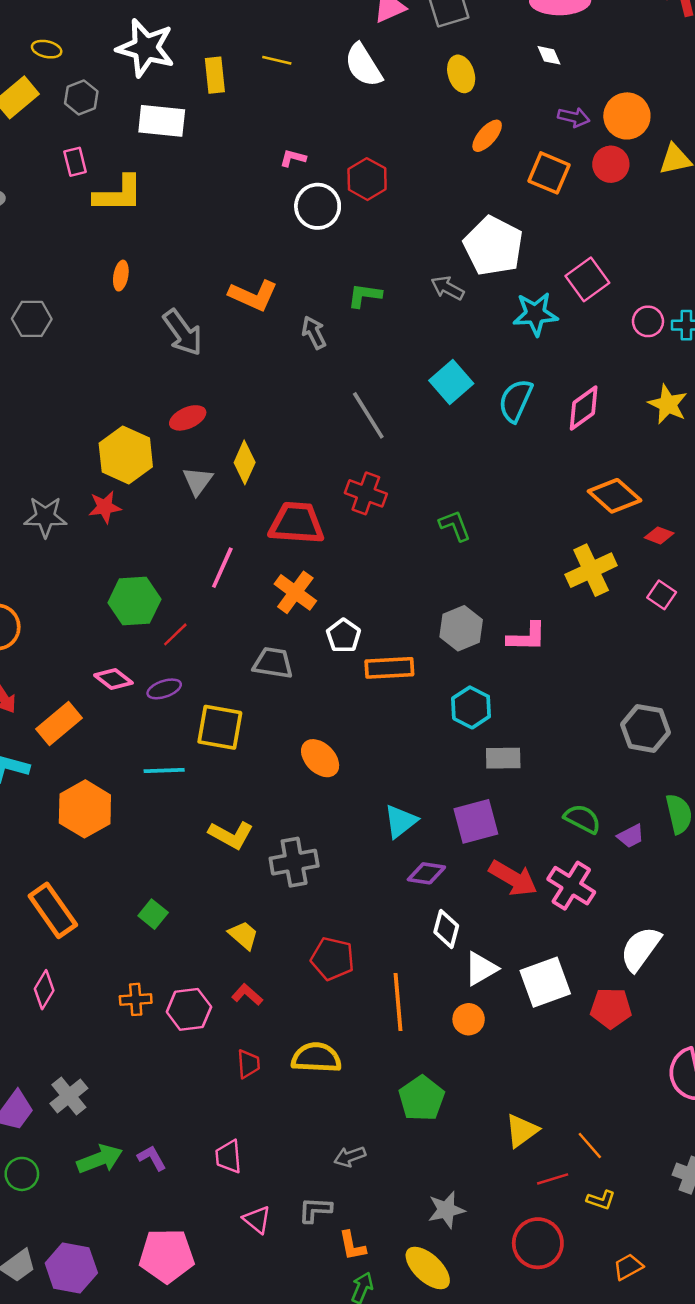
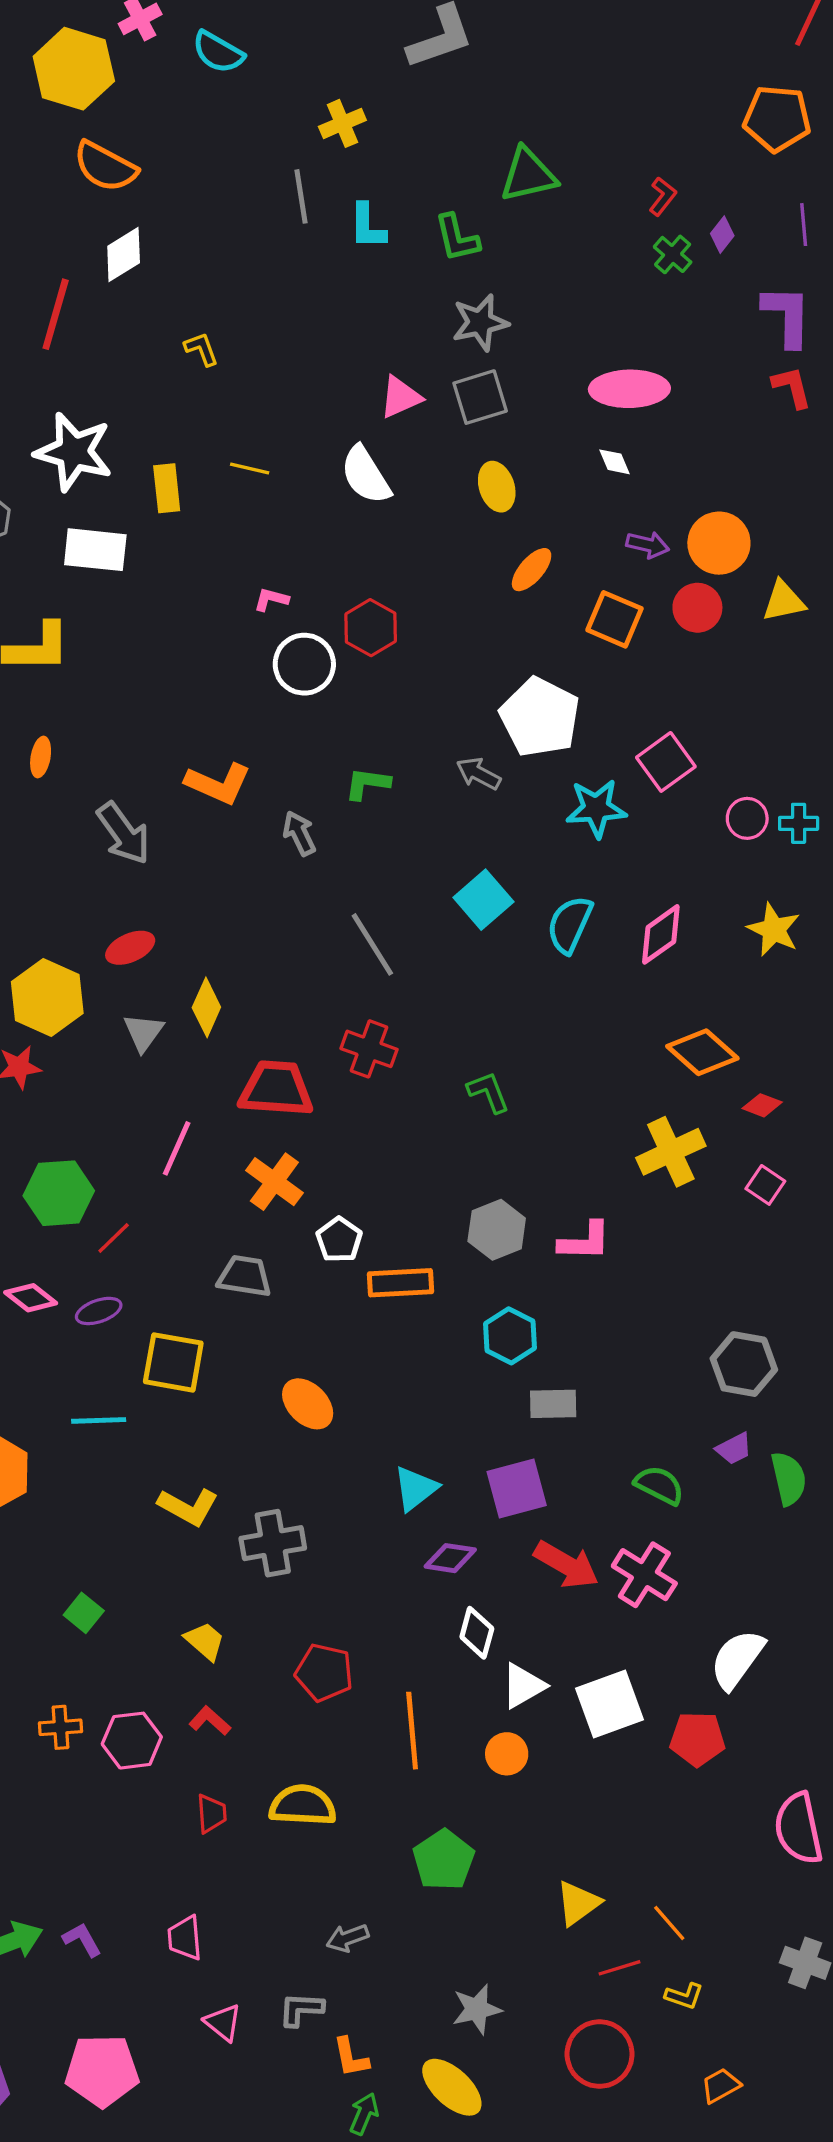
purple trapezoid: (631, 836) -> (734, 1449), moved

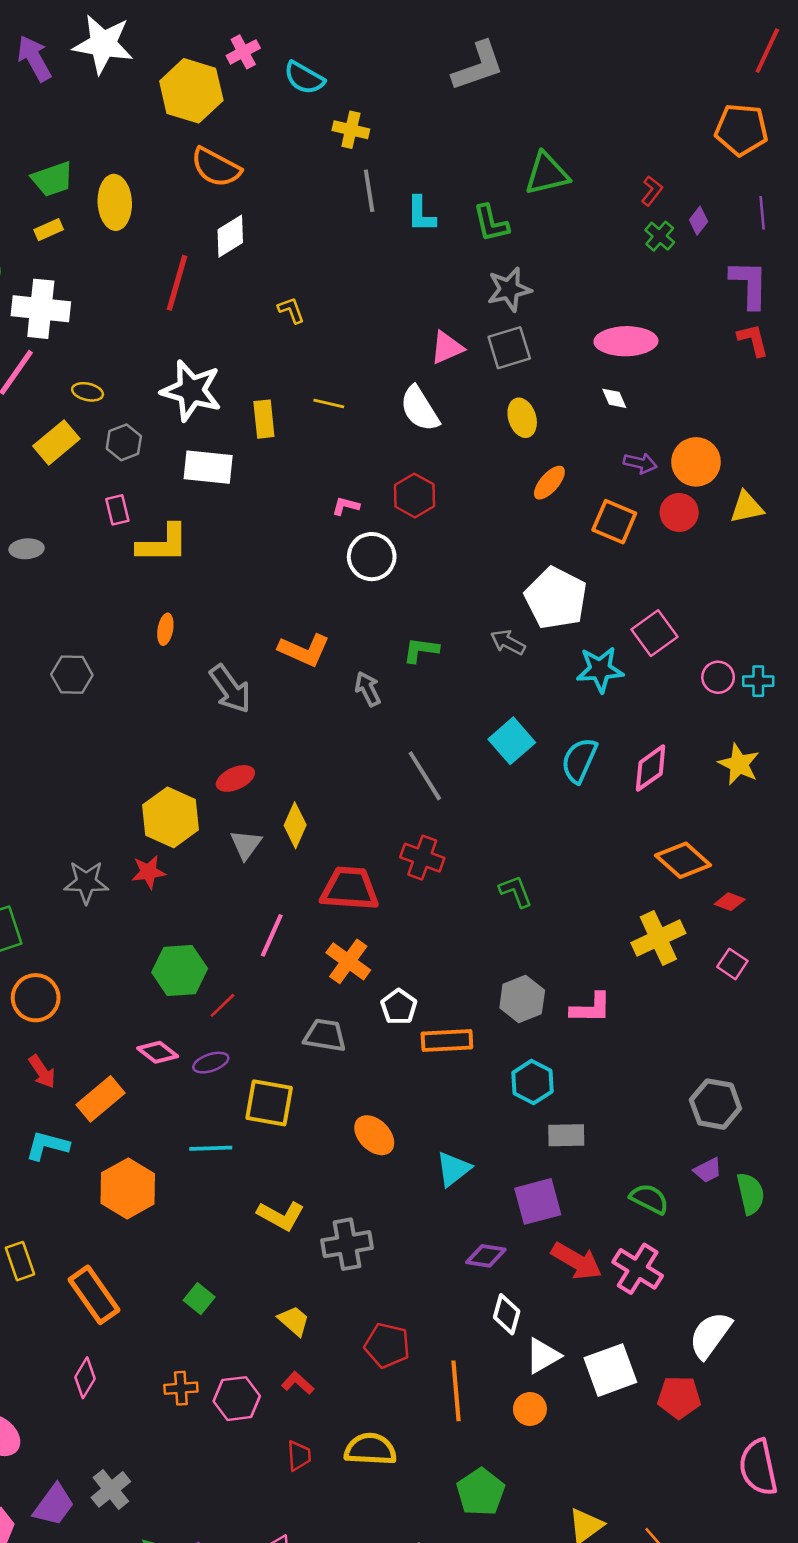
yellow cross: (342, 123) -> (351, 130), moved, turned 36
red hexagon: (371, 628) -> (414, 496), moved
cyan triangle: (415, 1488) -> (453, 1169), moved

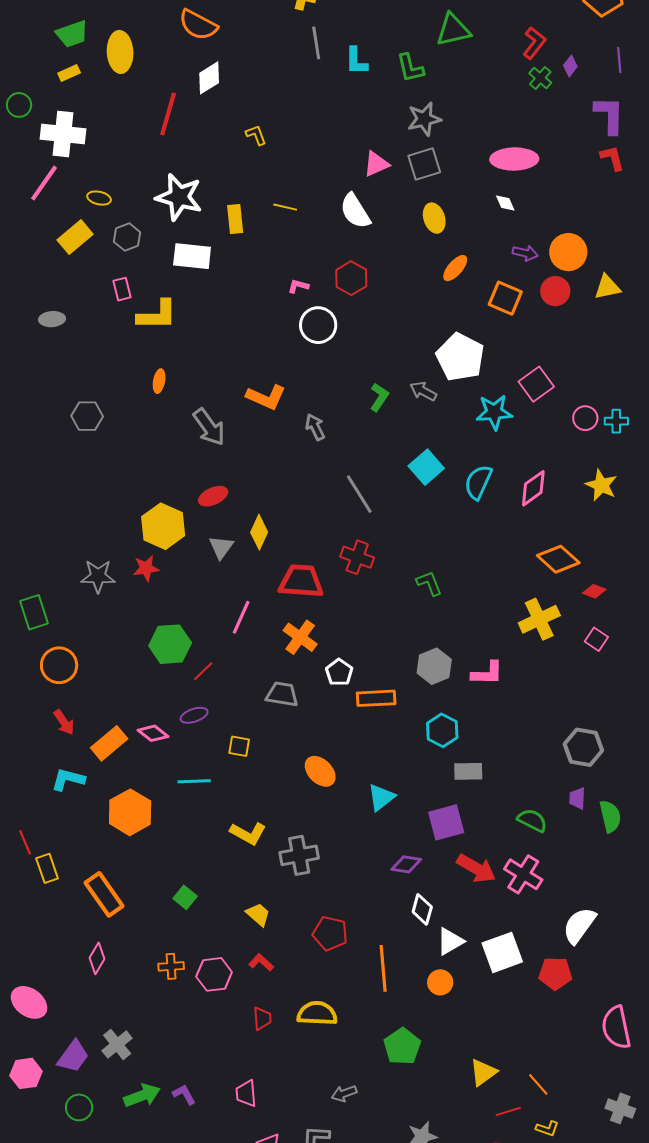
red L-shape: (652, 191) -> (534, 43), size x1.4
green L-shape: (421, 650) -> (379, 397), moved, turned 116
pink diamond: (158, 1052) -> (153, 733), moved
yellow square: (269, 1103) -> (239, 746), size x0.6
purple trapezoid: (708, 1170) -> (577, 798), turned 120

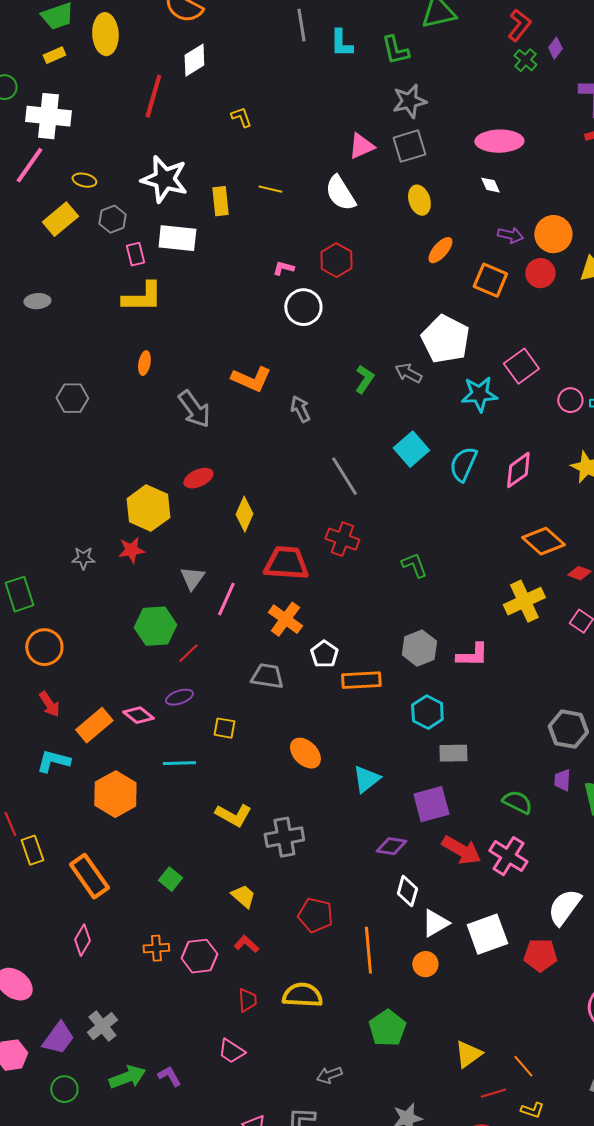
pink rectangle: (122, 289) -> (135, 254), moved
gray triangle: (221, 547) -> (192, 578), moved
gray star: (98, 576) -> (83, 558), size x0.7
pink trapezoid: (246, 1093) -> (231, 1051), moved, turned -52

